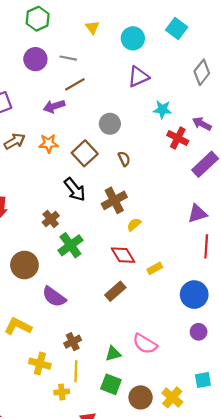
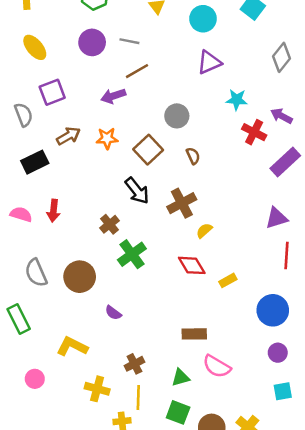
brown rectangle: (115, 291) -> (194, 334), moved, turned 40
purple semicircle: (54, 297) -> (113, 313), size x0.6
cyan square: (203, 380) -> (283, 391), moved

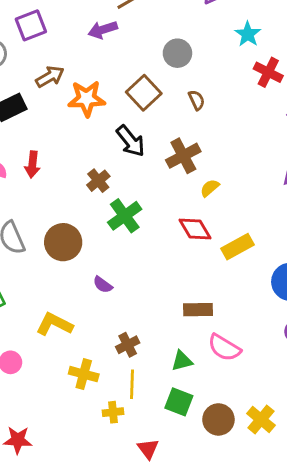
cyan star: (237, 100) -> (248, 34), turned 30
orange star: (107, 138) -> (87, 99), moved, size x1.4
yellow rectangle: (228, 280) -> (238, 247), size x1.5

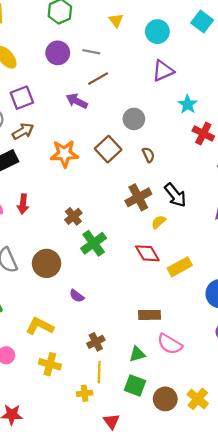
purple arrow: (103, 30) -> (77, 101), turned 45
brown arrow: (50, 77) -> (23, 131), moved
black arrow: (131, 141) -> (175, 195), moved
yellow cross: (84, 374) -> (50, 364), moved

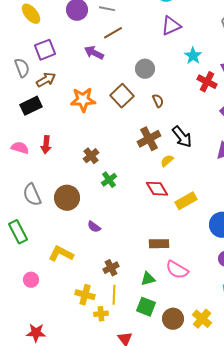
green cross: (94, 243) -> (109, 180), size x0.7
yellow cross: (50, 364) -> (85, 295), moved

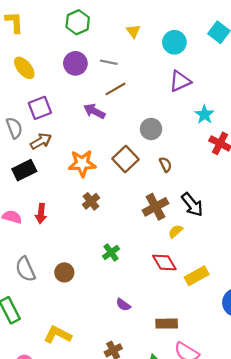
brown cross: (91, 156) -> (91, 201), moved
brown circle: (67, 198) -> (64, 272), size x0.7
purple semicircle: (94, 227) -> (123, 305), moved

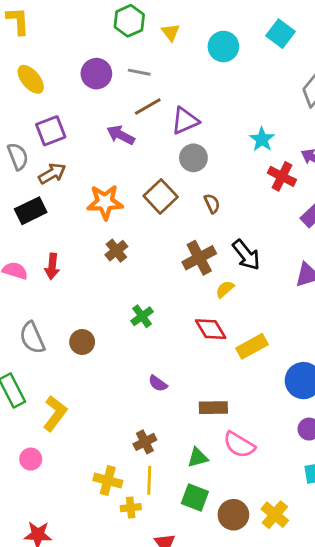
green hexagon: (78, 22) -> (129, 21), moved
purple triangle: (180, 81) -> (185, 121), moved
yellow L-shape: (58, 335) -> (55, 413), moved, turned 100

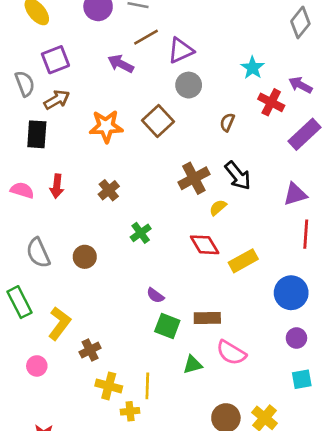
brown semicircle: (212, 204) -> (227, 122), moved, turned -132
black rectangle: (31, 211) -> (37, 134), turned -60
brown cross: (116, 251) -> (109, 190), moved
brown cross: (145, 442) -> (90, 350), moved
green square: (195, 498) -> (167, 326), moved

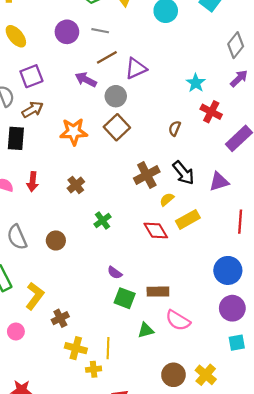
gray circle: (189, 85) -> (116, 96), moved
purple arrow: (300, 85) -> (239, 78), moved, turned 108
purple triangle: (295, 194) -> (219, 182), moved
yellow rectangle: (243, 261) -> (188, 219), moved
purple circle: (296, 338) -> (232, 308), size x1.5

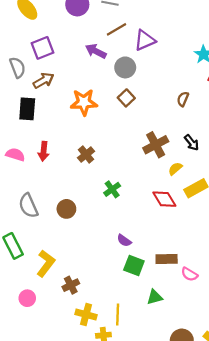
brown square: (117, 127) -> (126, 98), size x0.7
black arrow: (183, 173) -> (192, 143), size x0.7
pink semicircle: (178, 320) -> (189, 274), moved, size x0.7

